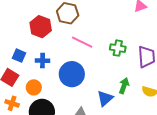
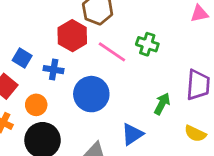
red hexagon: (41, 27) -> (72, 36), moved
green cross: (118, 48) -> (147, 44), moved
green arrow: (124, 86) -> (162, 104), moved

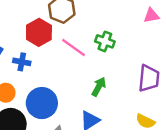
blue circle: (91, 94) -> (42, 103), moved
green arrow: (162, 104) -> (99, 87), moved

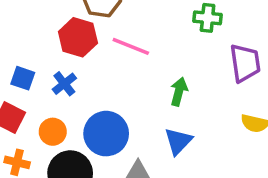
green cross: (105, 41) -> (208, 18), moved
blue cross: (22, 62) -> (64, 84), turned -35

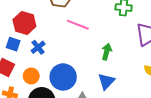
red hexagon: (78, 37) -> (24, 23), moved

